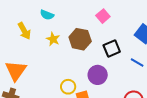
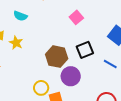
yellow star: (53, 39) -> (16, 43), moved
brown hexagon: (80, 39) -> (57, 57), moved

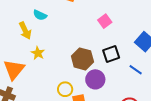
cyan semicircle: (20, 16) -> (40, 15), moved
yellow star: (16, 43) -> (38, 53), moved

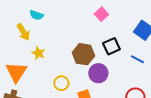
yellow circle: (65, 89) -> (61, 83), moved

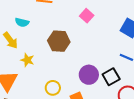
black square: (111, 46) -> (111, 77), moved
brown hexagon: (83, 54) -> (59, 41), moved

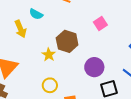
yellow star: (27, 60) -> (49, 55), moved
purple circle: (89, 75) -> (94, 67), moved

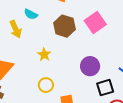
pink square: (100, 24) -> (95, 22), size x1.5
brown hexagon: (67, 41) -> (64, 26), moved

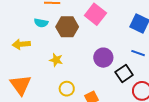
cyan semicircle: (31, 14) -> (41, 23), moved
yellow arrow: (16, 29) -> (21, 44), turned 126

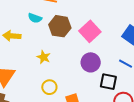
pink square: (95, 14) -> (90, 31), moved
black square: (124, 73) -> (108, 82), turned 36

